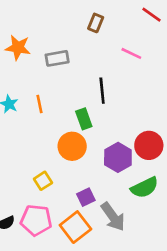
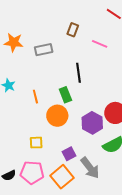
brown rectangle: (96, 23) -> (73, 30), moved
orange line: (39, 104) -> (35, 97), moved
yellow square: (43, 181) -> (36, 143), turned 32

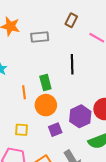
green rectangle: (65, 95) -> (45, 83), moved
orange line: (35, 97) -> (24, 92), moved
purple square: (69, 154) -> (55, 130), moved

